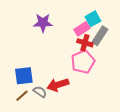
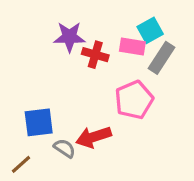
pink rectangle: (82, 29) -> (132, 47), turned 42
red cross: (85, 43) -> (95, 55), moved
brown line: (22, 96) -> (21, 164), moved

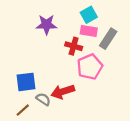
cyan square: (150, 30) -> (89, 15), moved
red cross: (95, 55) -> (74, 46), moved
brown line: (21, 164) -> (23, 110), moved

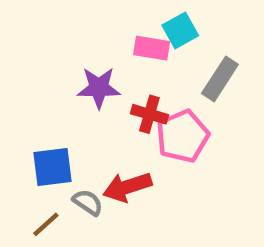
purple star: (47, 25) -> (99, 88), moved
pink rectangle: (89, 31) -> (152, 48), moved
red cross: (74, 46) -> (149, 114), moved

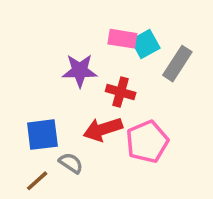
cyan square: (180, 30) -> (145, 44), moved
pink pentagon: (182, 136) -> (147, 142), moved
red arrow: (127, 187) -> (103, 129), moved

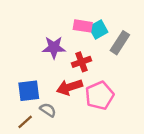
red cross: (121, 92) -> (81, 62), turned -36

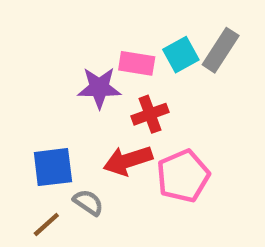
pink rectangle: (83, 26) -> (137, 63), moved
gray rectangle: (120, 43) -> (221, 50), moved

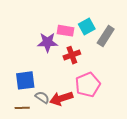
gray rectangle: (221, 50) -> (106, 36), moved
red arrow: (128, 160) -> (61, 98), moved
brown line: (46, 224) -> (22, 108), turned 40

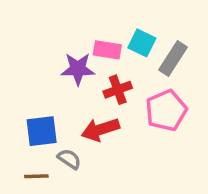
cyan square: (87, 26) -> (142, 43), turned -35
pink pentagon: (88, 85) -> (166, 110), moved
red arrow: (61, 98) -> (100, 129), moved

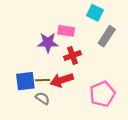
cyan square: (142, 43) -> (95, 13), moved
pink pentagon: (166, 110) -> (102, 94), moved
brown line: (36, 176) -> (42, 80), moved

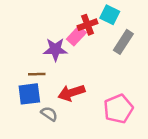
pink rectangle: (66, 31) -> (76, 36), turned -56
red cross: (72, 55) -> (88, 25), moved
brown line: (42, 80) -> (37, 74), moved

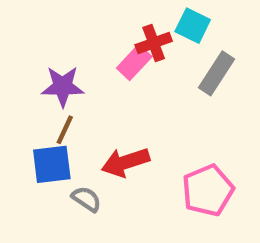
purple star: (55, 49) -> (63, 86), moved
brown line: (37, 74) -> (65, 130), turned -63

